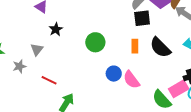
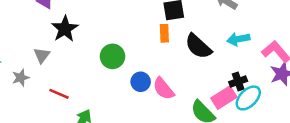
black star: (56, 29) -> (65, 29), size x1.5
green circle: (95, 42) -> (112, 56), moved
orange rectangle: (135, 46) -> (164, 33), moved

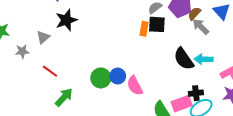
orange rectangle: (164, 33) -> (144, 29), moved
black semicircle: (198, 46) -> (184, 59), moved
green circle: (112, 56) -> (101, 78), moved

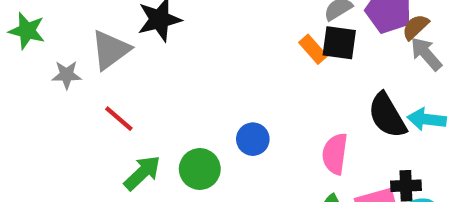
orange rectangle: (144, 29) -> (313, 49), turned -56
gray triangle: (43, 37) -> (110, 50), size x1.5
green circle: (101, 78) -> (200, 169), moved
pink semicircle: (135, 86) -> (335, 154), moved, turned 30

